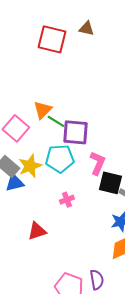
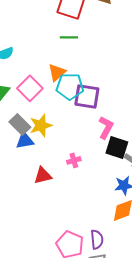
green line: (56, 121) -> (69, 37), moved, turned -36
cyan pentagon: (60, 159) -> (70, 86), moved
red triangle: (37, 231) -> (43, 175), moved

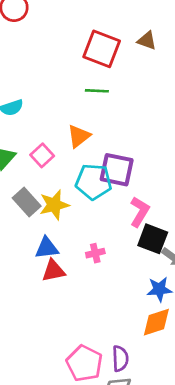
cyan pentagon: (70, 86) -> (94, 182), moved
pink square: (30, 88) -> (42, 155), size x0.7
blue triangle: (25, 140) -> (47, 248), moved

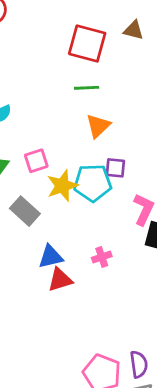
orange triangle: (79, 136) -> (98, 126), moved
pink square: (42, 155) -> (36, 161), turned 30
purple square: (117, 170) -> (115, 168), size x0.6
yellow star: (54, 205) -> (62, 186), moved

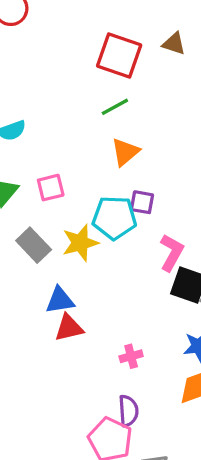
green line: (87, 88) -> (115, 107), turned -30
yellow star: (62, 186) -> (80, 243), moved
pink cross: (102, 257) -> (131, 356), moved
purple semicircle: (139, 364) -> (128, 411), moved

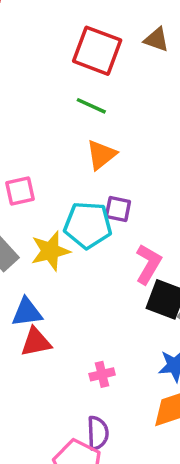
green line: (115, 107) -> (91, 106), turned 52

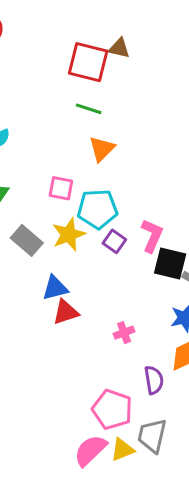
brown triangle: (156, 39) -> (119, 48), moved
pink square: (20, 191) -> (61, 188), moved, turned 30
purple square: (118, 209) -> (114, 241), moved, turned 30
purple semicircle: (98, 433) -> (154, 380), moved

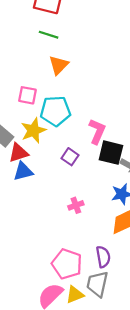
purple square: (114, 241) -> (70, 157), moved
red triangle: (66, 312) -> (18, 153), moved
purple semicircle: (154, 380) -> (103, 257), moved

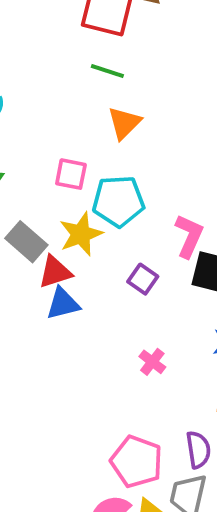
pink cross: (76, 205) -> (152, 362), turned -32

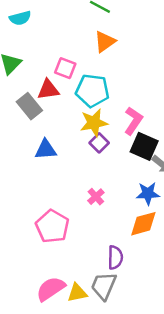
yellow star: (81, 234) -> (94, 123), moved
red triangle: (55, 272) -> (48, 90), moved
pink pentagon: (137, 462) -> (52, 226), moved

